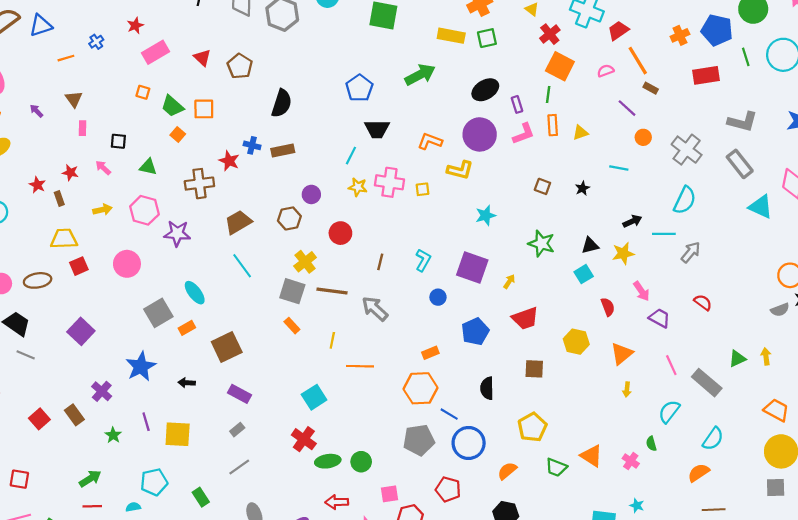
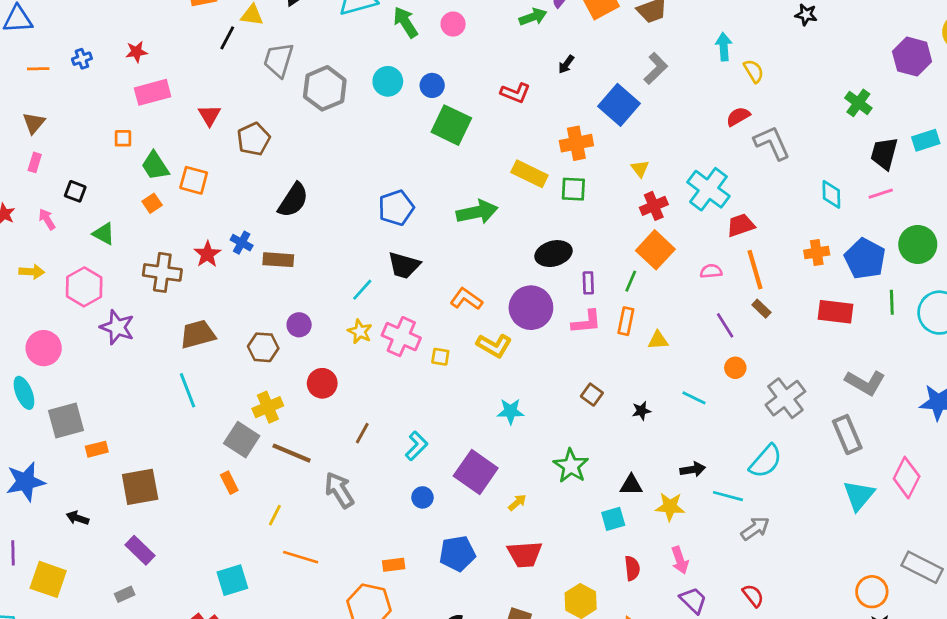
orange square: (143, 92) -> (123, 138), turned -32
cyan triangle: (761, 207) -> (859, 495), turned 30
cyan ellipse: (195, 293) -> (24, 393), moved

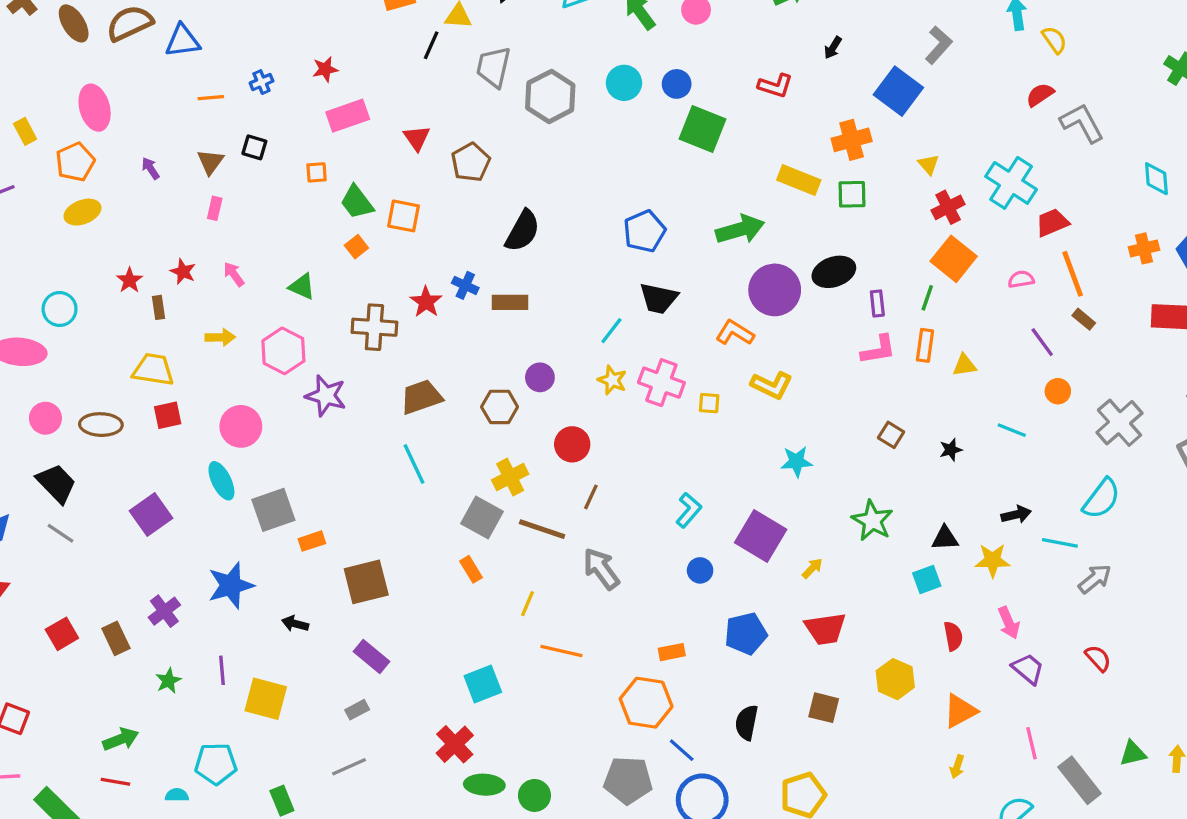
black square: (75, 191) -> (254, 147), moved
purple circle: (531, 308) -> (775, 290), moved
brown line: (362, 433) -> (591, 497), moved

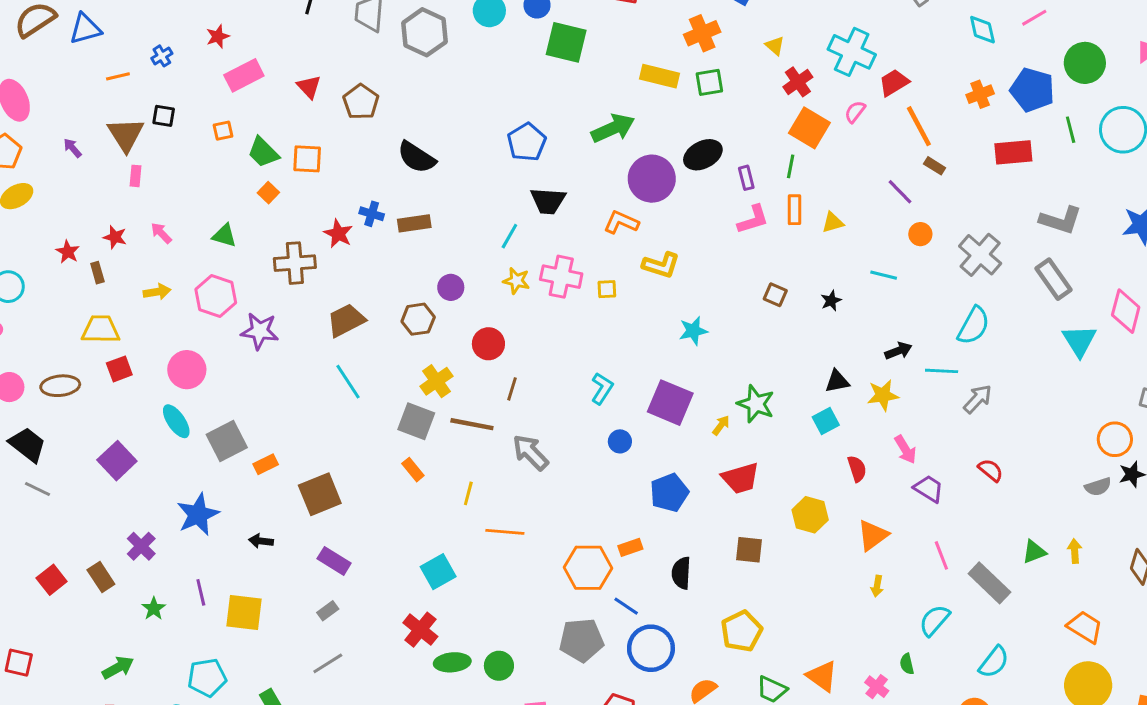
brown triangle: (210, 162) -> (126, 135), size x1.5
black semicircle: (523, 231) -> (417, 157), turned 102
pink semicircle: (1021, 279) -> (855, 112), moved, turned -35
green star: (872, 521) -> (756, 404), moved
orange rectangle: (672, 652) -> (630, 547), moved

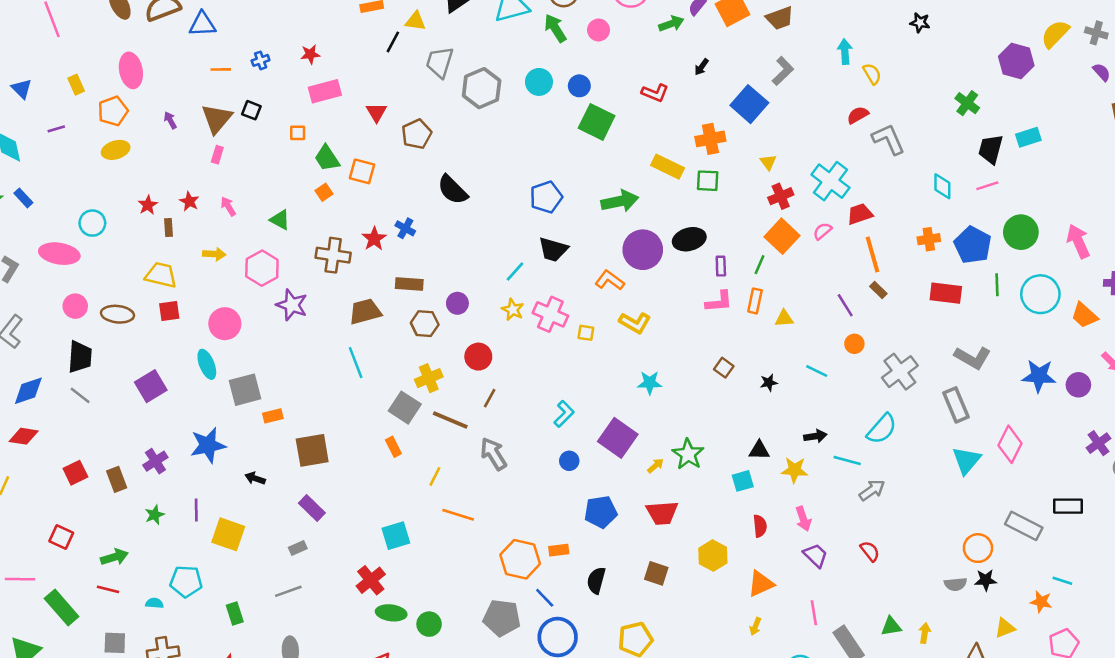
brown rectangle: (414, 223) -> (409, 284), moved
black trapezoid: (28, 445) -> (80, 357), turned 44
red square: (19, 663) -> (61, 537), moved

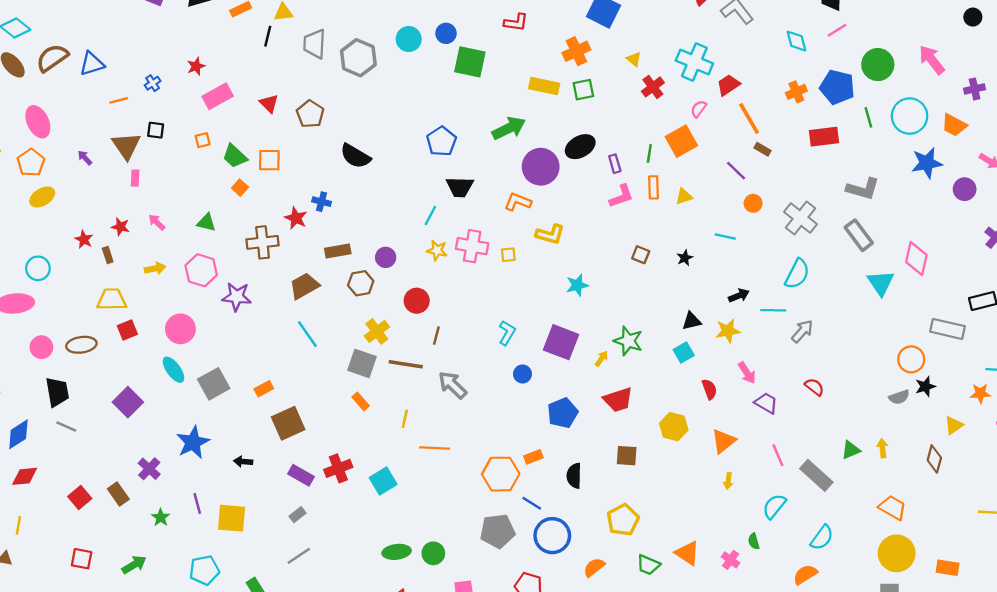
orange square: (782, 236) -> (681, 141), moved, turned 32
blue star: (1039, 376) -> (927, 163), moved
orange rectangle: (273, 416) -> (264, 389), moved
red cross: (371, 580) -> (338, 468), moved, turned 32

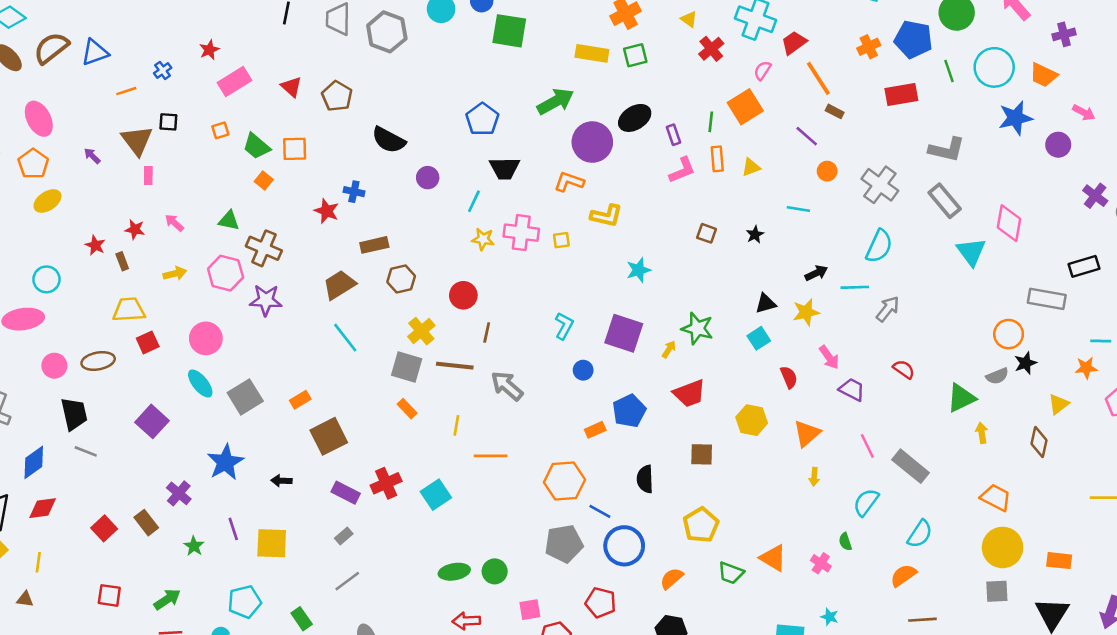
brown cross: (263, 242) -> (264, 248), moved, turned 32
purple circle: (386, 257) -> (428, 178), moved
green triangle: (851, 450) -> (961, 398), moved, size x1.4
orange rectangle: (533, 457) -> (595, 430), moved

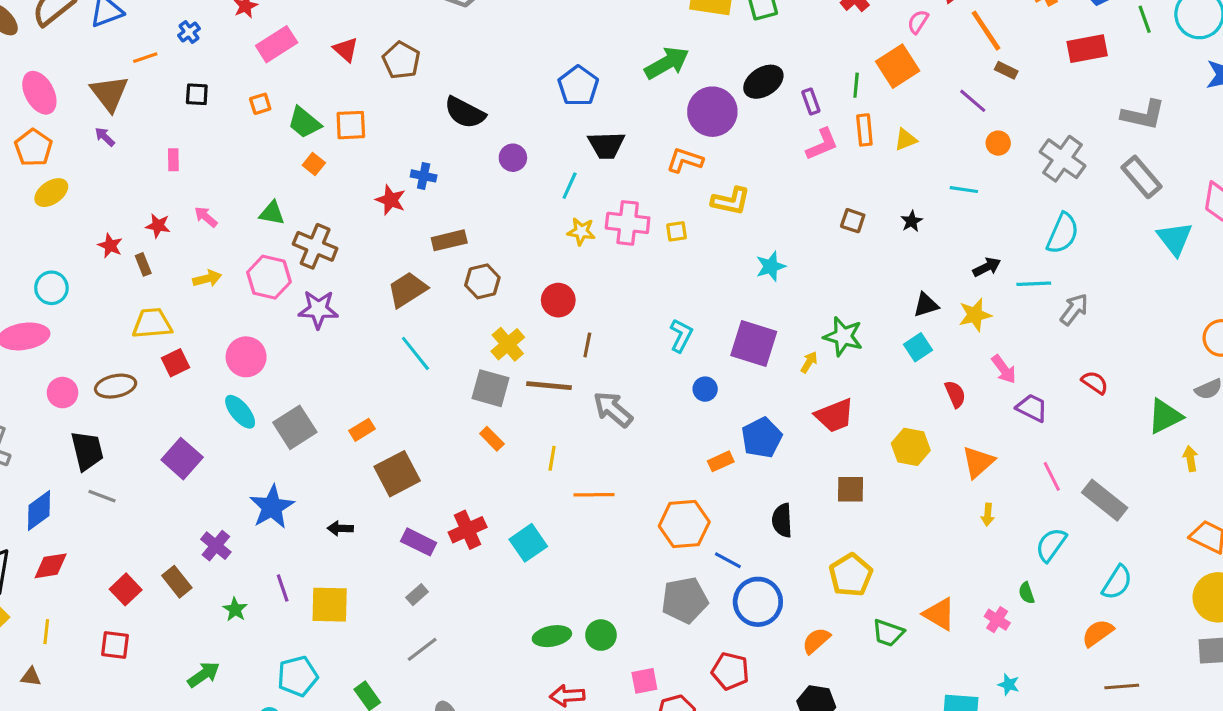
brown triangle: (137, 140) -> (109, 93), moved
red square: (109, 595) -> (115, 645), moved

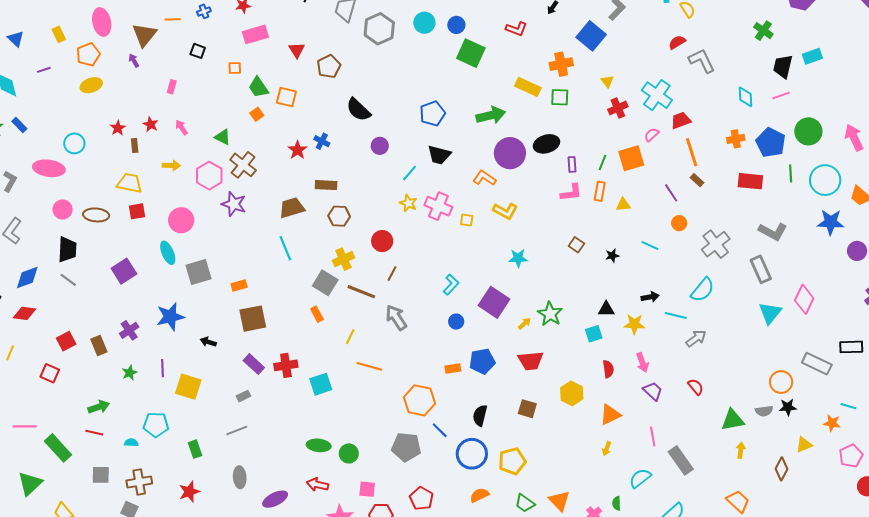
blue circle: (758, 602) -> (472, 454), moved

